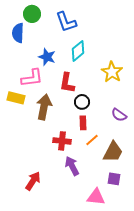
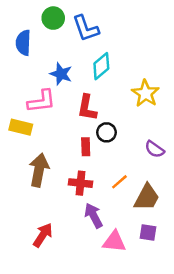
green circle: (32, 14) -> (53, 18), moved
brown arrow: (44, 107) -> (39, 170), moved
red rectangle: (83, 123) -> (86, 147), moved
pink triangle: (96, 197) -> (114, 242), moved

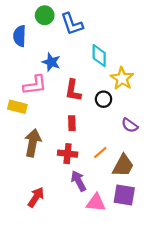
cyan diamond: (101, 66) -> (99, 56), moved, turned -50
black circle: (106, 132) -> (104, 99), moved
purple square: (148, 232) -> (124, 195), size x1.5

